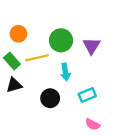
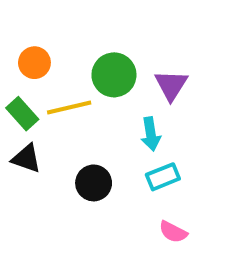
cyan arrow: (65, 72) -> (151, 134), moved
black triangle: (14, 85) -> (26, 158), turned 35

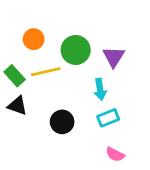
orange circle: (34, 63) -> (34, 39), moved

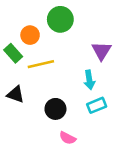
green circle: (76, 50) -> (60, 19), moved
green rectangle: (15, 76) -> (13, 53), moved
pink semicircle: (115, 154) -> (68, 138), moved

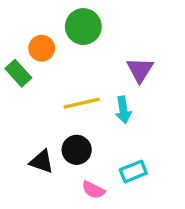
yellow line: (41, 64) -> (82, 103), moved
black triangle: (16, 94) -> (42, 161), moved
cyan rectangle: (97, 105) -> (133, 171), moved

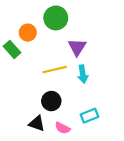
purple triangle: (140, 70) -> (77, 47), moved
black triangle: (42, 161) -> (37, 123), moved

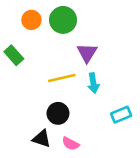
orange circle: (28, 33) -> (31, 20), moved
cyan rectangle: (89, 116) -> (121, 115), moved

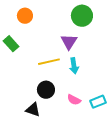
green circle: (63, 20) -> (82, 16), moved
cyan rectangle: (121, 115) -> (98, 102), moved
pink semicircle: (71, 144) -> (74, 100), moved

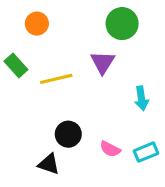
yellow line: (49, 62) -> (56, 79), moved
cyan arrow: (74, 66) -> (142, 98), moved

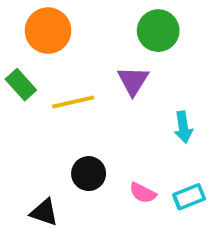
orange circle: (37, 24) -> (48, 31), size x1.5
black triangle: (49, 164) -> (44, 212), moved

